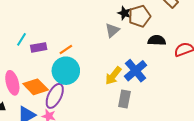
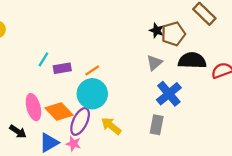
gray triangle: (112, 30) -> (154, 63), moved
black semicircle: (157, 40) -> (192, 60), size x1.4
yellow arrow: (113, 76) -> (111, 126), moved, turned 90

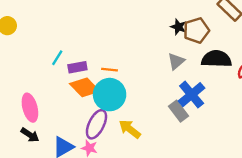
orange line: (92, 70) -> (110, 70), turned 40
pink ellipse: (33, 107) -> (30, 108), moved
orange diamond: (59, 112) -> (85, 87), moved
gray rectangle: (157, 125) -> (178, 111), moved, turned -48

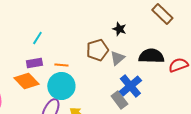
brown pentagon: (196, 30) -> (97, 50), moved
cyan line: (57, 58) -> (37, 38), moved
orange diamond: (85, 87) -> (26, 81), moved

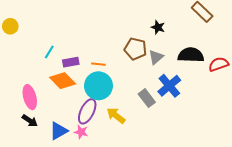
cyan line: (37, 38) -> (49, 52), moved
brown pentagon: (97, 50) -> (135, 49), turned 30
gray rectangle: (119, 100) -> (147, 98), moved

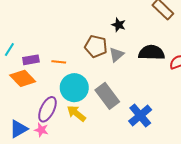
cyan circle: (98, 86) -> (74, 88), moved
blue cross: (169, 86) -> (140, 115), moved
gray rectangle: (147, 98) -> (107, 96), size x1.4

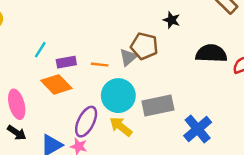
gray triangle: (116, 55) -> (128, 57), moved
gray rectangle: (107, 96) -> (158, 105), turned -65

